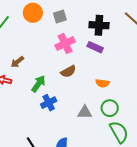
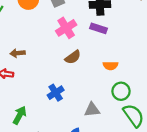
brown arrow: (17, 62) -> (18, 53), turned 40
green arrow: (38, 84) -> (20, 115), moved
gray triangle: (85, 112) -> (92, 110), moved

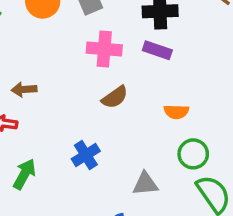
pink cross: (66, 28) -> (104, 49), turned 36
green arrow: (20, 115) -> (24, 174), moved

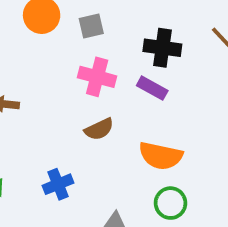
orange semicircle: (176, 112) -> (161, 156), size x1.6

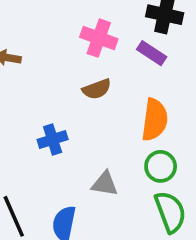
orange semicircle: (161, 156) -> (155, 120), turned -99

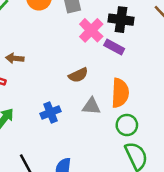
pink cross: (99, 38) -> (91, 30), moved, turned 30
gray triangle: (105, 184) -> (91, 106), moved

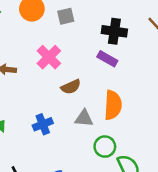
pink cross: (91, 30) -> (49, 57), moved
green circle: (127, 125) -> (105, 147), moved

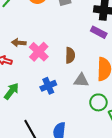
pink cross: (49, 57) -> (39, 52), moved
brown semicircle: (71, 87) -> (70, 55), turned -63

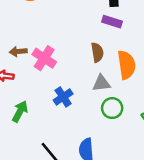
brown semicircle: (70, 55) -> (97, 52), moved
green circle: (98, 102) -> (112, 108), moved

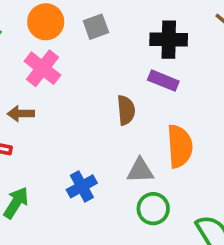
brown semicircle: (97, 52) -> (126, 110), moved
pink cross: (44, 58) -> (43, 68), moved

